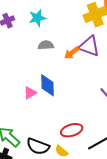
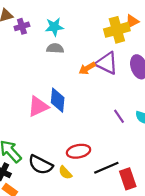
gray semicircle: (46, 45) -> (55, 48), moved
pink triangle: (30, 93) -> (38, 106), size x1.5

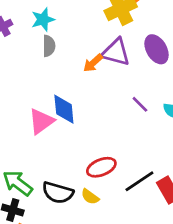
gray semicircle: (55, 48) -> (49, 46), turned 98
purple line: (119, 116) -> (140, 104), moved

